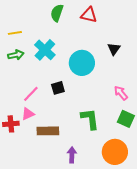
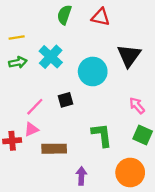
black triangle: (114, 49) -> (129, 56), size x1.6

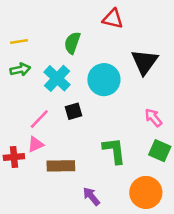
green semicircle: (64, 15) -> (72, 43), moved
cyan cross: (51, 57) -> (57, 78), moved
purple arrow: (81, 176) -> (91, 196), turned -42

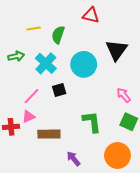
yellow line: (19, 42) -> (34, 29), moved

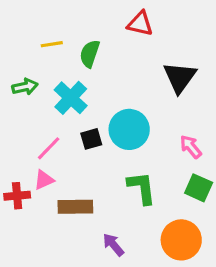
cyan circle: (84, 64) -> (129, 129), moved

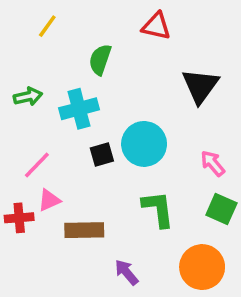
yellow line: (52, 44) -> (47, 26), moved, turned -45
cyan cross: (71, 98) -> (79, 109), turned 32
pink line: (49, 148) -> (37, 165), moved

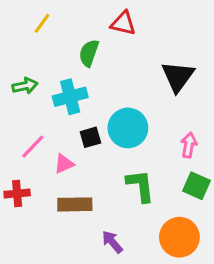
red triangle: (156, 26) -> (123, 23), moved
pink arrow: (213, 163) -> (189, 145), turned 50
pink triangle: (49, 200) -> (64, 164), moved

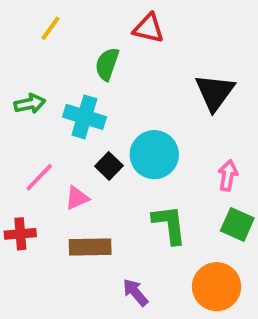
cyan cross: (70, 97) -> (84, 117), turned 32
black square: (90, 137) -> (109, 166), turned -30

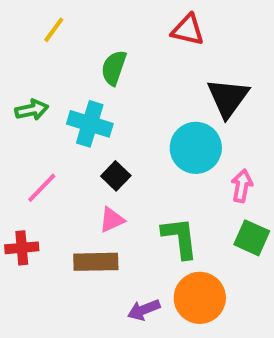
red triangle: (149, 28) -> (188, 30), moved
cyan circle: (154, 155) -> (196, 148), moved
pink triangle: (77, 198) -> (112, 220), moved
orange circle: (217, 287) -> (200, 298), moved
purple arrow: (135, 292) -> (144, 310), turned -72

